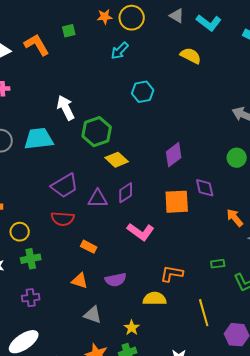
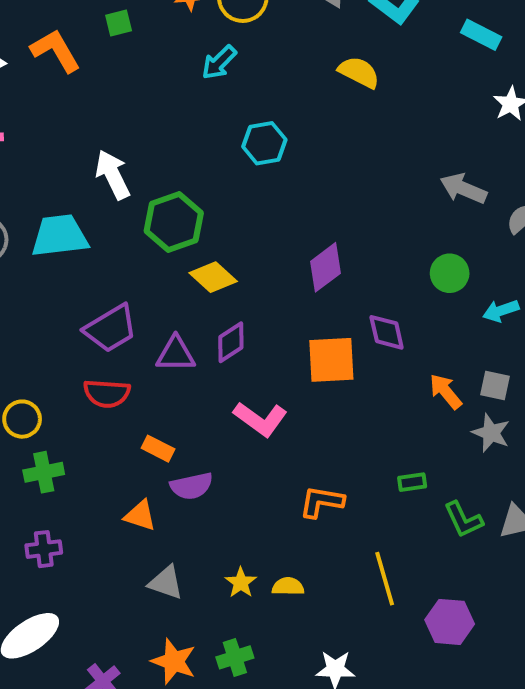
purple semicircle: (116, 280) -> (191, 486), moved
yellow semicircle: (155, 299) -> (288, 587), moved, size x0.7
yellow star: (132, 328) -> (241, 583), moved

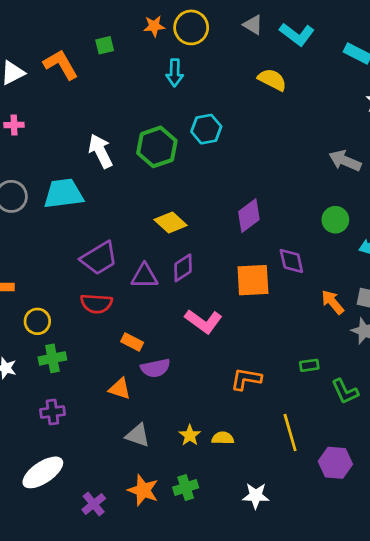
cyan arrow: (219, 62) -> (175, 73), turned -44
green hexagon: (174, 222) -> (157, 147), moved

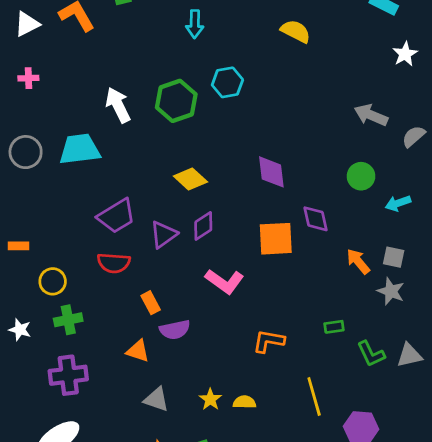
purple diamond: (249, 216) -> (271, 172), turned -60
purple triangle: (144, 276) -> (163, 234), turned -36
orange rectangle: (132, 342) -> (151, 303), turned 35
purple cross: (52, 412) -> (68, 375), size x1.5

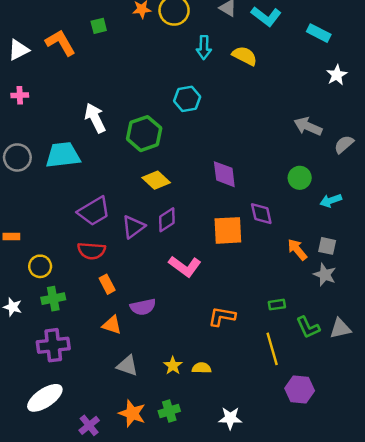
cyan arrow: (195, 24) -> (204, 47), moved
green hexagon: (176, 101) -> (144, 134), moved
orange rectangle: (151, 303) -> (107, 284), moved
yellow line: (314, 396) -> (272, 349), moved

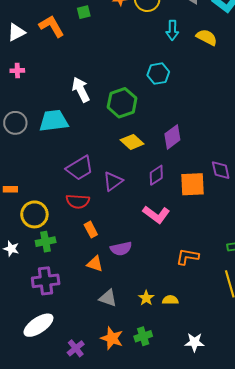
purple diamond: (224, 174) -> (172, 137), moved, turned 60
purple diamond: (167, 220) -> (156, 175), moved
yellow circle: (40, 266) -> (34, 214), size x1.4

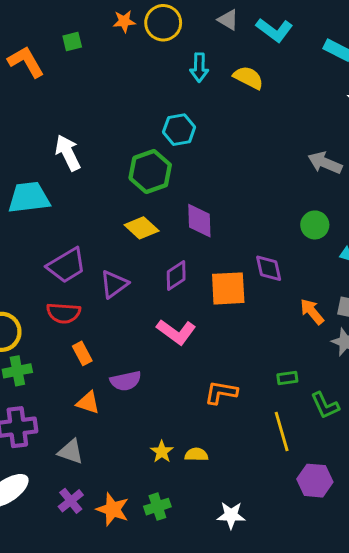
green hexagon: (122, 103) -> (150, 172), moved
purple diamond: (172, 137) -> (199, 221), turned -55
gray triangle: (108, 298) -> (71, 452), moved
purple cross: (76, 348) -> (71, 501), moved

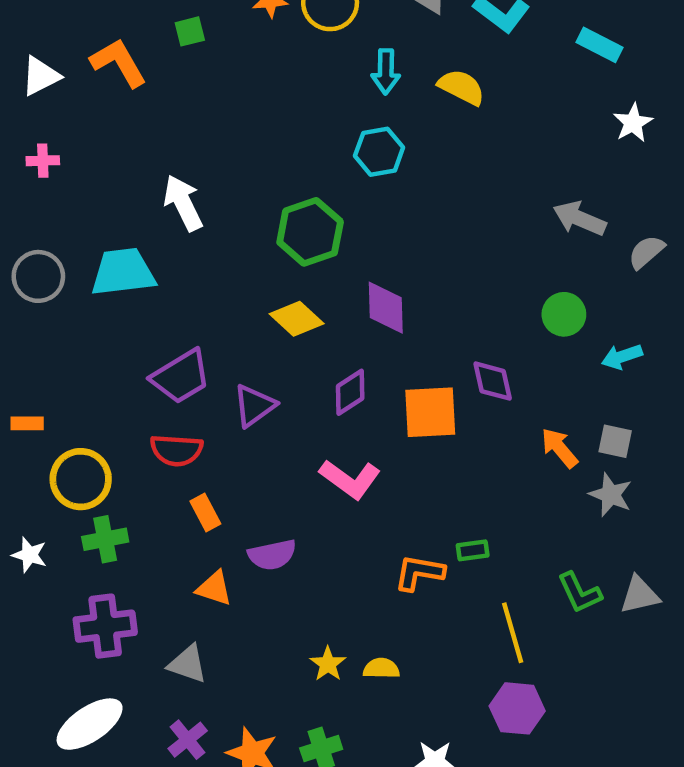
cyan hexagon: (179, 130) -> (379, 152), moved
green rectangle: (287, 378) -> (473, 550), moved
purple hexagon: (315, 481) -> (517, 708), moved

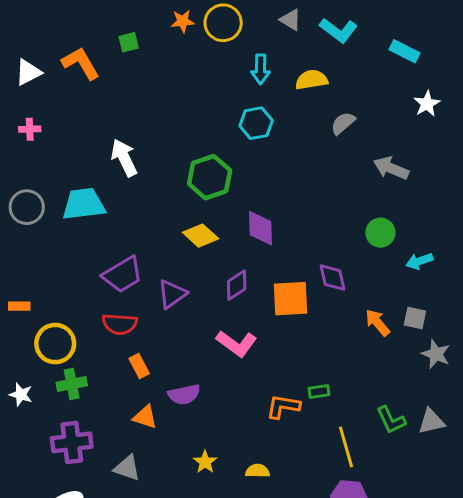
yellow semicircle: (461, 87) -> (312, 80), turned -36
gray semicircle: (646, 252) -> (343, 123), moved
gray star: (611, 495) -> (436, 354), moved
yellow star: (328, 664) -> (205, 462), moved

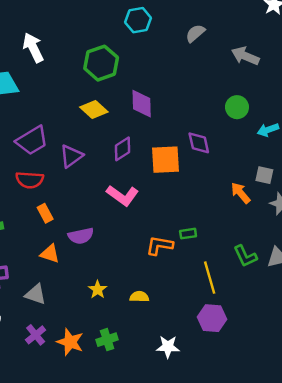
gray semicircle: (343, 123) -> (195, 33), moved
orange arrow: (377, 323) -> (241, 193), moved

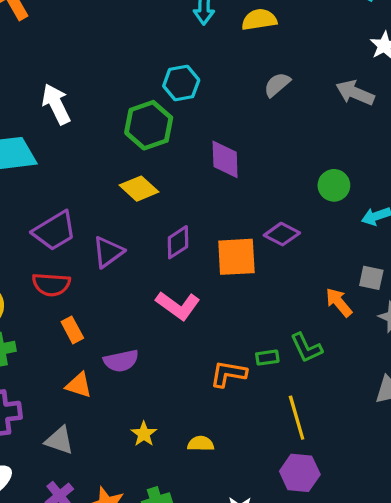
cyan hexagon: (138, 20) -> (181, 83), moved
gray arrow: (245, 56) -> (355, 93), moved
purple diamond: (142, 104) -> (225, 159), moved
purple diamond: (199, 143) -> (282, 234), turned -50
green L-shape: (245, 256) -> (306, 348), moved

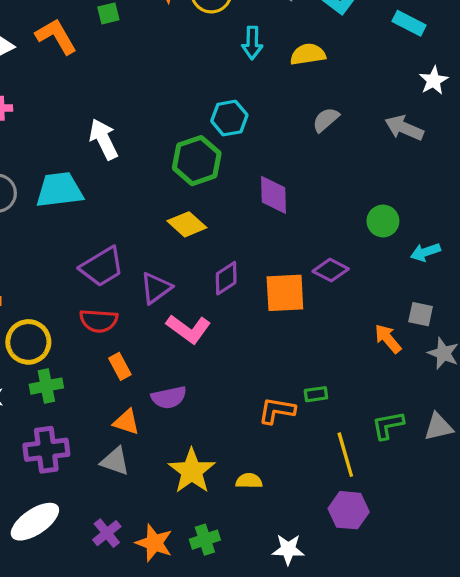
pink L-shape: (178, 306) -> (188, 329), moved
green L-shape: (306, 348) -> (388, 425), moved, turned 104
yellow star: (144, 434) -> (192, 471), size x1.8
gray triangle: (59, 440) -> (115, 461), moved

